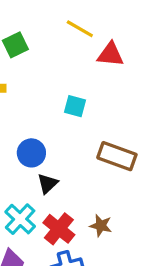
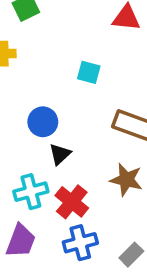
cyan cross: (20, 219) -> (31, 192), turned 32
brown star: (101, 226) -> (126, 180), moved, size x1.4

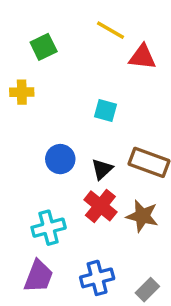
black triangle: (60, 154) -> (102, 169), moved
red cross: (72, 202) -> (100, 206), moved

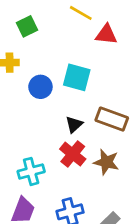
cyan square: (105, 110) -> (77, 77), size x1.5
blue circle: (60, 159) -> (40, 87), moved

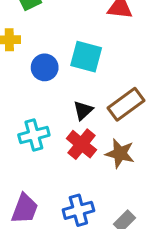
brown rectangle: (112, 119) -> (126, 104), turned -56
cyan cross: (31, 171) -> (34, 135), moved

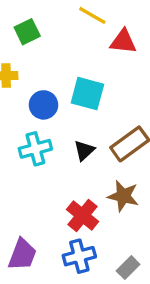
cyan cross: (34, 135) -> (35, 149), moved
red cross: (82, 144) -> (83, 216), moved

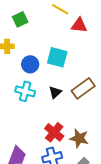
cyan cross: (35, 149) -> (25, 91), turned 30
brown star: (123, 196) -> (79, 138), moved

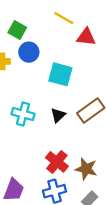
green square: (20, 19) -> (17, 30), turned -35
blue circle: (30, 64) -> (29, 52), moved

